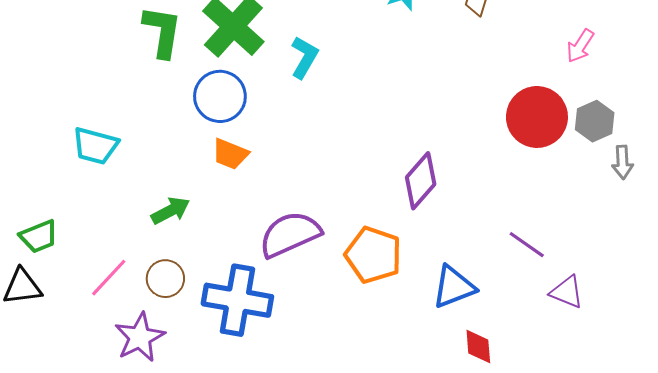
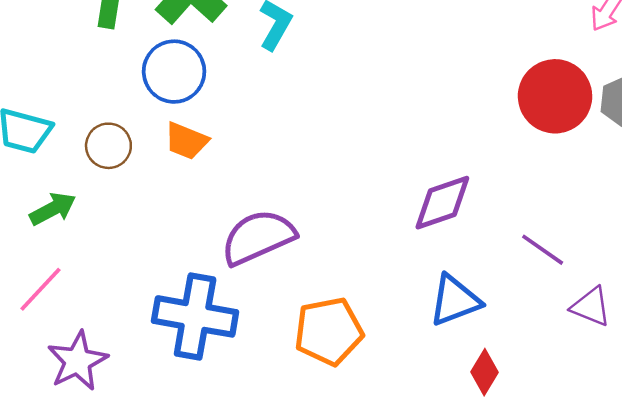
purple diamond: (421, 181) -> (442, 203), moved, turned 30
green arrow: (171, 211) -> (53, 209), moved
orange pentagon: (373, 255) -> (329, 331), moved, turned -30
brown circle: (165, 279) -> (108, 146), moved
red diamond: (478, 347) -> (485, 372), turned 36

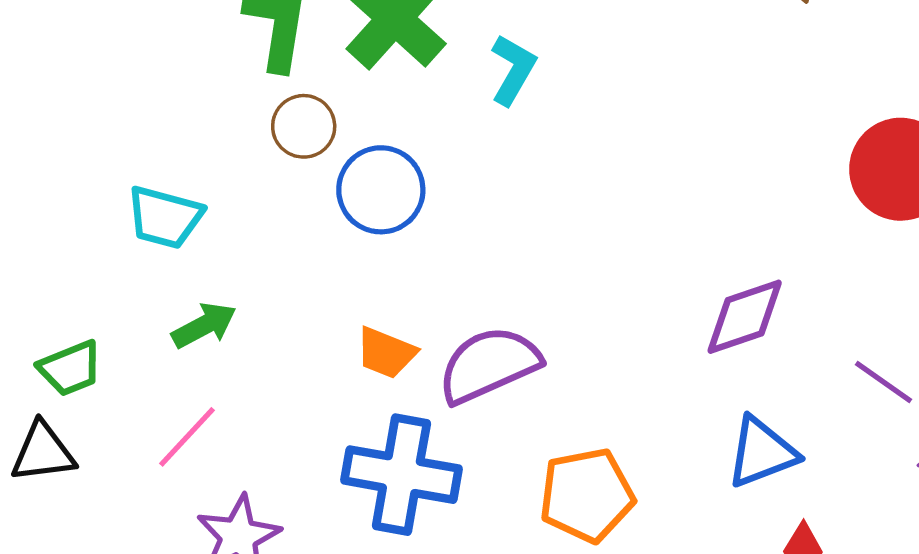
blue circle: (174, 72) -> (381, 190), moved
orange trapezoid: (186, 141) -> (386, 353), moved
brown circle: (108, 146) -> (304, 126), moved

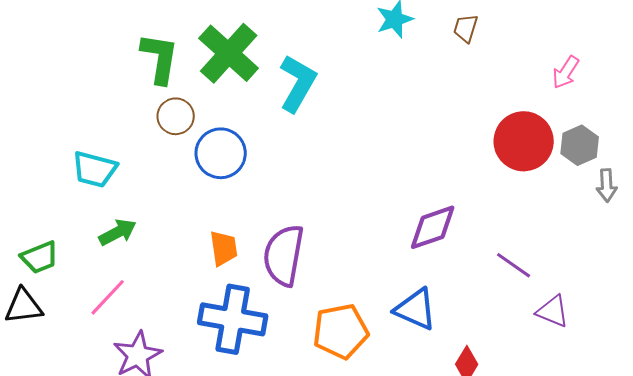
cyan L-shape: (513, 70) -> (298, 83), size x1.4
orange trapezoid: (386, 353) -> (224, 248), turned -120
purple semicircle: (489, 365) -> (284, 255), turned -56
blue triangle: (762, 452) -> (416, 309), moved, turned 45

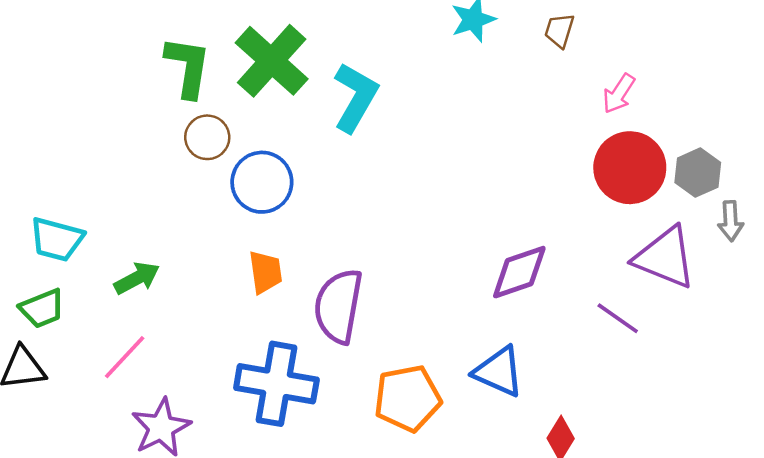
pink arrow: (566, 72) -> (619, 94), moved
cyan trapezoid: (95, 169) -> (57, 239), moved
orange trapezoid: (224, 248) -> (266, 272), moved
purple triangle: (553, 311) -> (665, 258), moved, size x1.6

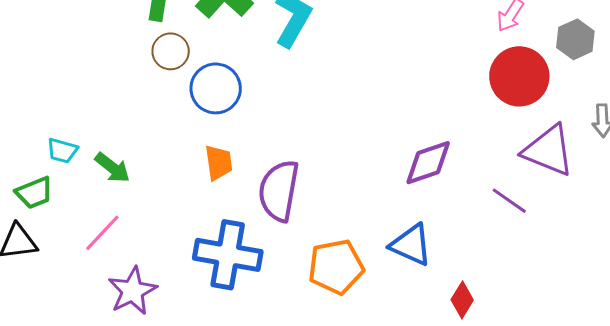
gray hexagon: (698, 173) -> (575, 39), moved
cyan trapezoid: (57, 239) -> (62, 151), moved, size x0.7
green arrow: (137, 278) -> (112, 168), turned 66

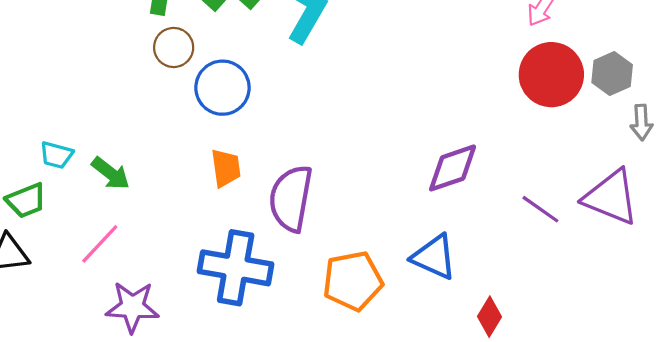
gray hexagon: (575, 39) -> (612, 74), moved
purple triangle: (548, 151) -> (611, 197), moved
purple star: (132, 291) -> (132, 307), turned 30

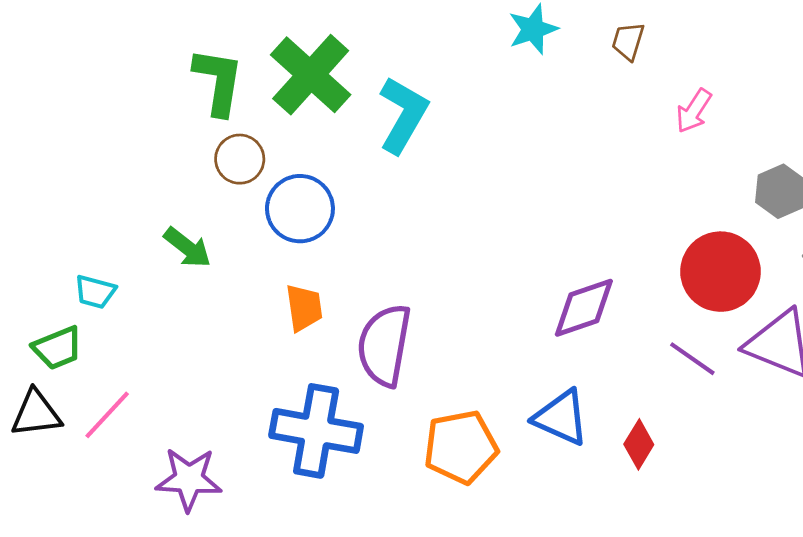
red circle: (551, 75) -> (720, 272), moved
green arrow: (111, 173) -> (187, 247), moved
pink line: (100, 244) -> (107, 415), moved
red diamond: (489, 317) -> (639, 444), moved

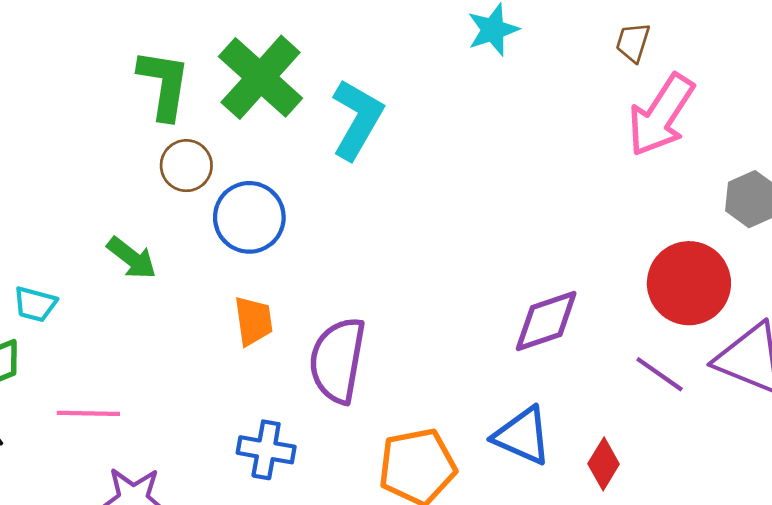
brown trapezoid: (628, 41) -> (633, 42), moved
pink arrow: (694, 111) -> (661, 115), size x1.8
pink line: (107, 415) -> (88, 413), moved, turned 48
blue cross: (316, 431) -> (266, 450), size x0.6

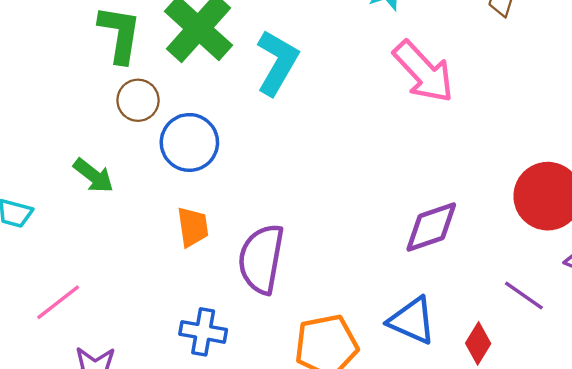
pink arrow: (661, 115) -> (423, 72), moved, turned -76
purple line: (660, 374) -> (524, 295), moved
pink line: (88, 413) -> (58, 302), turned -39

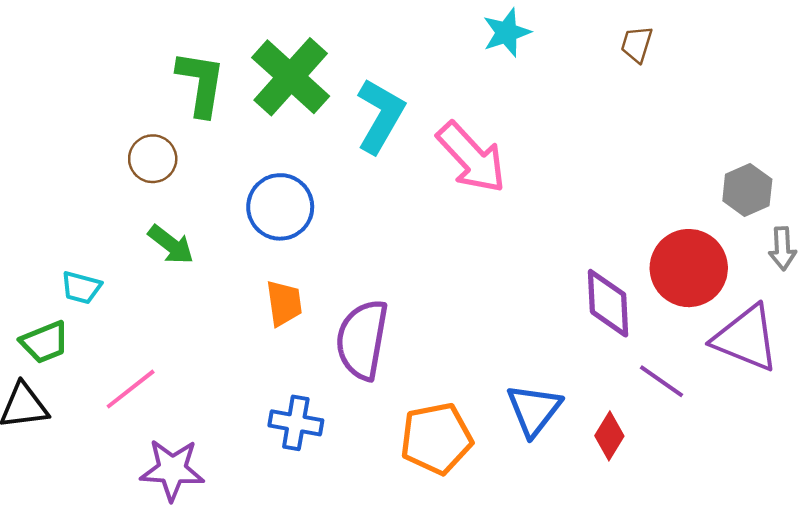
pink arrow: (423, 72) -> (471, 157), moved
brown circle: (138, 100) -> (153, 159), moved
purple diamond: (431, 227) -> (608, 303), moved, turned -74
blue triangle: (412, 321) -> (534, 410), turned 44

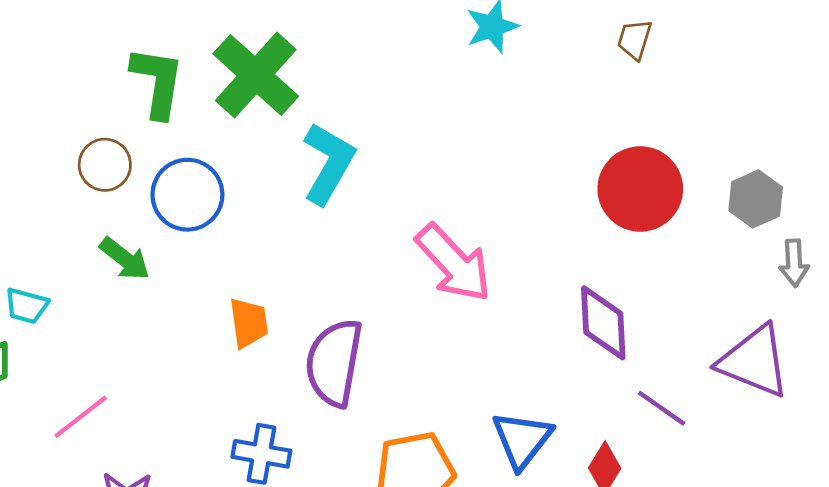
cyan L-shape: (380, 116) -> (328, 163), moved
pink arrow: (471, 157) -> (454, 263), moved
blue circle: (280, 207) -> (187, 195), moved
red circle: (689, 268) -> (640, 189), moved

